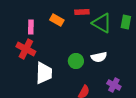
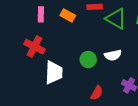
pink rectangle: (31, 27) -> (41, 14), moved

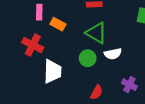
orange rectangle: (68, 15) -> (58, 24), moved
green triangle: (116, 19) -> (96, 33), moved

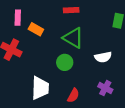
white semicircle: (113, 54) -> (103, 57), moved
white trapezoid: (52, 71) -> (40, 88), moved

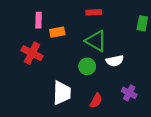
orange rectangle: (36, 29) -> (57, 32), turned -40
white semicircle: (103, 57) -> (115, 61), moved

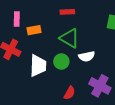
white trapezoid: (62, 93) -> (38, 66), moved
purple cross: (129, 93) -> (100, 86), size x1.5

